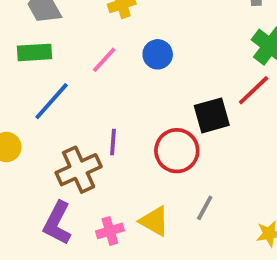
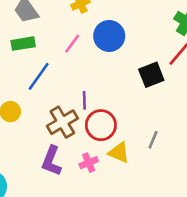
blue circle: (158, 54) -> (109, 36), size x1.5
red circle: (177, 151) -> (101, 125), moved

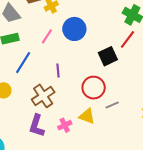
purple line: (84, 100) -> (58, 71), moved
red circle: (101, 125) -> (94, 88), moved
gray line: (153, 140) -> (112, 105), turned 48

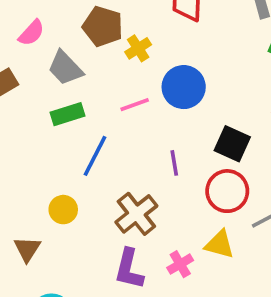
pink line: (47, 36) -> (135, 105), turned 42
black square: (108, 56) -> (232, 144), moved, turned -36
purple line: (58, 71) -> (174, 163), moved

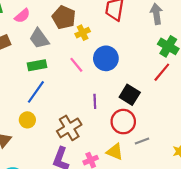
pink line: (135, 105) -> (76, 65), turned 63
blue line: (95, 156) -> (36, 92), moved

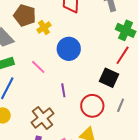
pink line: (76, 65) -> (38, 67), moved
black square: (130, 95) -> (109, 78), moved
gray line: (142, 141) -> (121, 105), moved, turned -40

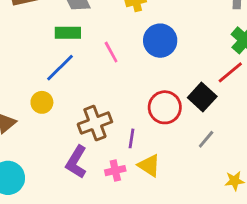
purple line: (63, 90) -> (131, 138), moved
red circle: (92, 106) -> (165, 107), moved

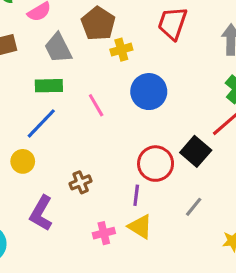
brown cross: (95, 123) -> (81, 182), size x0.6
purple line: (131, 138) -> (136, 195), moved
gray line: (206, 139) -> (194, 207), moved
purple L-shape: (76, 162) -> (41, 213), moved

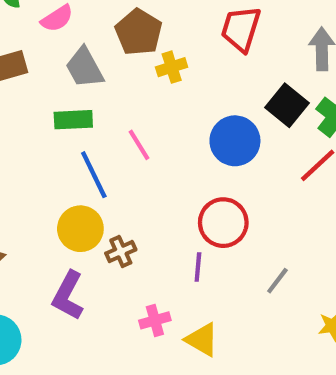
blue circle: (149, 92) -> (235, 141), moved
blue line: (41, 123) -> (94, 175), moved, turned -68
black square: (196, 151) -> (287, 105), moved
yellow circle: (23, 161) -> (80, 229), moved, size x1.4
yellow triangle: (140, 227) -> (202, 340), moved

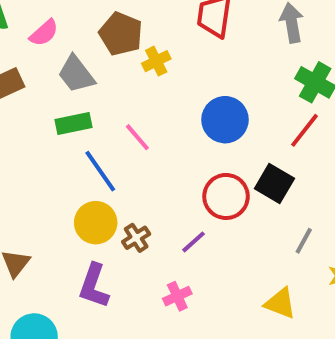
black square: (287, 105) -> (274, 183), moved
purple line: (198, 267) -> (193, 242), moved, turned 52
gray line: (277, 281) -> (304, 241), moved
yellow triangle: (202, 340) -> (280, 303), moved

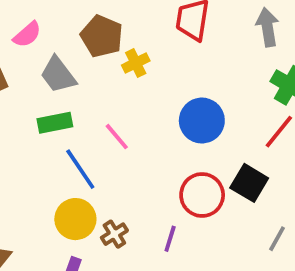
purple line: (193, 242) -> (170, 239), turned -32

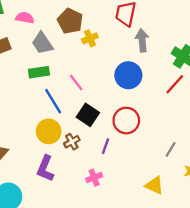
gray arrow: (267, 27) -> (142, 40), moved
pink semicircle: (27, 34) -> (25, 18), turned -132
black square: (249, 183) -> (88, 115), moved

